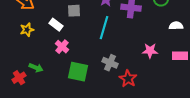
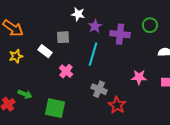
pink cross: (62, 47) -> (66, 71), moved
green square: (78, 72) -> (55, 108), moved

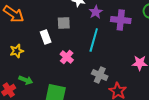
white rectangle: (45, 51) -> (46, 37), turned 32
yellow star: (16, 56) -> (17, 51), moved

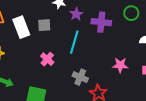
white rectangle: (46, 37) -> (21, 27), moved, size x1.5

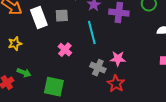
cyan line: (74, 42) -> (92, 33), turned -30
pink star: (120, 65) -> (118, 59), moved

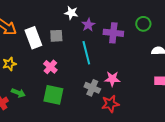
pink cross: (65, 50) -> (50, 67), moved
red star: (116, 84) -> (110, 104), turned 30
green square: (54, 87) -> (53, 95), moved

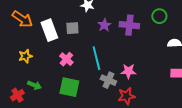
purple star: (88, 25) -> (104, 25), moved
cyan line: (86, 53) -> (96, 58), moved

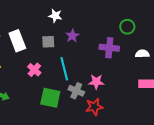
purple cross: (129, 25) -> (109, 48), moved
gray square: (72, 28) -> (48, 42), moved
green square: (69, 87) -> (50, 98), moved

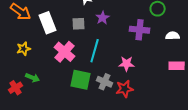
cyan line: (64, 69) -> (95, 51), turned 30
pink cross: (34, 70) -> (65, 52), size x1.5
gray cross: (76, 91) -> (105, 82), moved

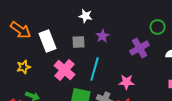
purple cross: (140, 30) -> (140, 48), turned -36

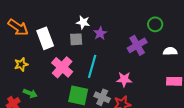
white star: (86, 16) -> (83, 22), moved

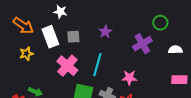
white star: (83, 22) -> (60, 12), moved
gray square: (76, 39) -> (73, 37), moved
yellow star: (21, 64) -> (26, 54), moved

